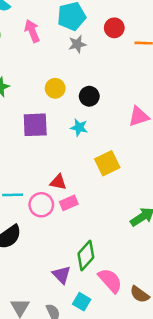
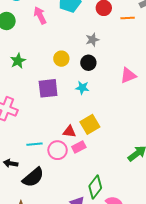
gray star: (77, 44) -> (92, 40), moved
yellow square: (107, 163) -> (90, 124), moved

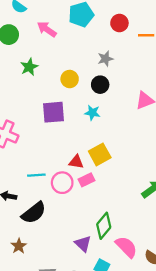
pink arrow: (40, 15) -> (47, 29), turned -30
green star: (18, 61) -> (29, 67), moved

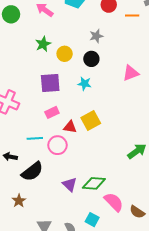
green star: (29, 67) -> (43, 44), moved
pink rectangle: (86, 180) -> (52, 112), moved
green diamond: (104, 226) -> (94, 183), turned 55
purple triangle: (83, 244) -> (70, 184), moved

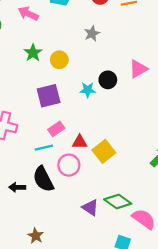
black circle: (91, 59) -> (108, 80), moved
yellow square: (91, 120) -> (104, 151), moved
cyan line: (35, 138) -> (44, 148), moved
black semicircle: (32, 172) -> (43, 179), moved, turned 110
green diamond: (94, 183) -> (118, 202), turned 40

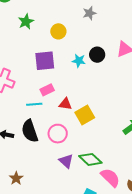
green star: (33, 53) -> (26, 22), moved
pink circle: (69, 165) -> (58, 134), moved

